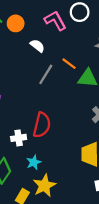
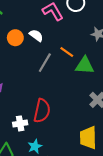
orange circle: (16, 23) -> (15, 38), moved

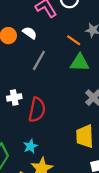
orange line: (67, 52) -> (74, 40), moved
white cross: (20, 123) -> (14, 97), moved

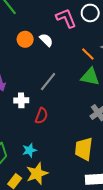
gray line: (39, 60) -> (48, 82), moved
red semicircle: (37, 110) -> (41, 116), size x0.7

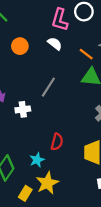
pink L-shape: (66, 18) -> (60, 20), turned -135
white semicircle: (46, 40) -> (55, 44), moved
red semicircle: (41, 116) -> (57, 142), moved

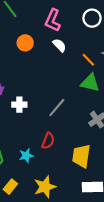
pink L-shape: (60, 20) -> (53, 20), moved
gray line: (48, 87) -> (57, 108), moved
yellow star: (47, 183) -> (45, 187), moved

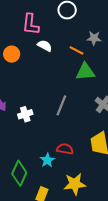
red semicircle: (48, 141) -> (65, 149), moved, turned -84
yellow star: (45, 187) -> (75, 184), turned 30

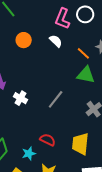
pink L-shape: (31, 24) -> (62, 19), moved
white cross: (25, 114) -> (20, 98), turned 32
cyan star: (47, 160) -> (29, 154), moved

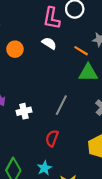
white cross: (20, 98) -> (24, 111), turned -32
red semicircle: (48, 140) -> (52, 138), moved, turned -84

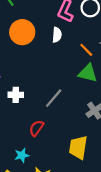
white semicircle: (49, 43) -> (57, 35), turned 48
orange circle: (15, 49) -> (22, 32), size x1.5

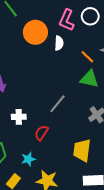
orange circle: (22, 32) -> (35, 32), moved
white cross: (16, 95) -> (19, 117), moved

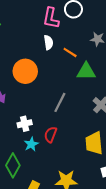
orange circle: (35, 32) -> (25, 71), moved
orange line: (87, 57) -> (70, 52), moved
cyan star: (28, 159) -> (31, 144), moved

